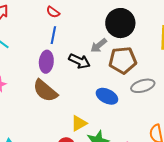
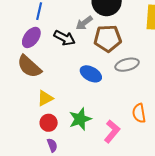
purple ellipse: (46, 62) -> (31, 37), turned 30
yellow triangle: (79, 123) -> (45, 98), moved

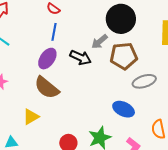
blue ellipse: (91, 74) -> (124, 109), moved
yellow triangle: (45, 98) -> (31, 117), moved

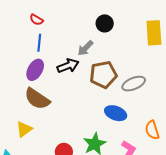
black circle: (121, 19) -> (105, 23), size x0.6
brown pentagon: (124, 56) -> (103, 75), moved
black arrow: (81, 58) -> (68, 66), turned -40

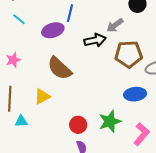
purple ellipse: (35, 70) -> (53, 30), moved, turned 35
blue ellipse: (116, 113) -> (135, 94), turned -35

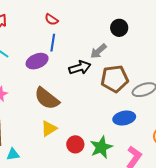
yellow triangle: (42, 96) -> (49, 129), moved
red circle: (78, 125) -> (75, 144), moved

